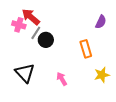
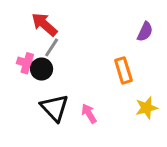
pink cross: (19, 25) -> (27, 63), moved
black circle: (46, 40) -> (42, 69), moved
black triangle: (25, 73) -> (54, 108), moved

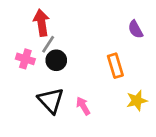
red arrow: (44, 24) -> (41, 23), turned 40
purple semicircle: (145, 32) -> (135, 29), turned 126
black circle: (42, 69) -> (56, 60), moved

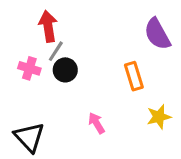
purple semicircle: (135, 29) -> (157, 34), size x1.5
black triangle: (51, 101) -> (29, 137), moved

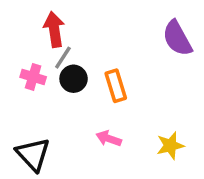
orange rectangle: (134, 76) -> (116, 86), moved
yellow star: (159, 117) -> (170, 146), moved
pink arrow: (96, 123) -> (109, 139), turned -40

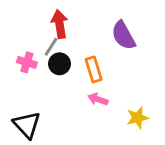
red arrow: (54, 29) -> (60, 24), moved
purple semicircle: (177, 38) -> (123, 35), moved
pink arrow: (109, 139) -> (98, 99), moved

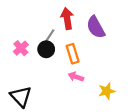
red arrow: (60, 24) -> (67, 18), moved
gray line: (51, 47) -> (49, 36), moved
pink cross: (27, 62) -> (21, 48), turned 32

